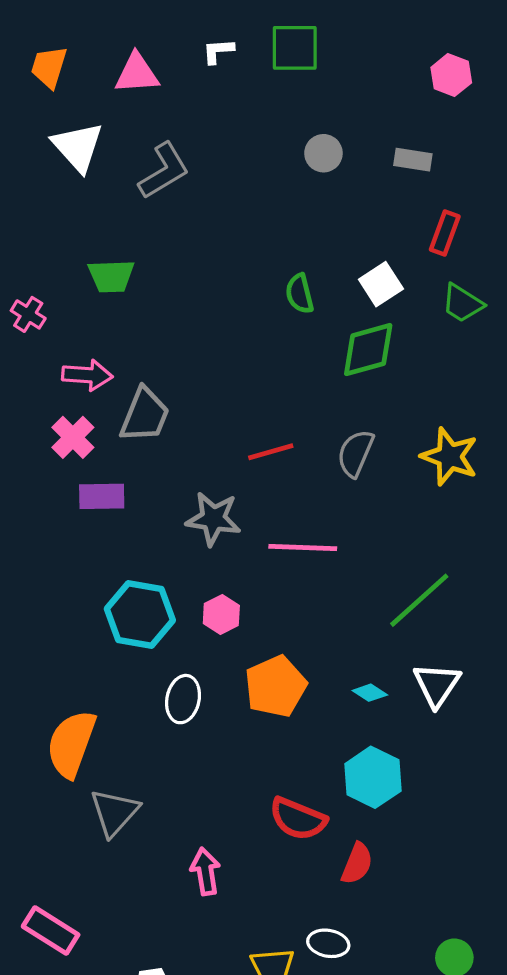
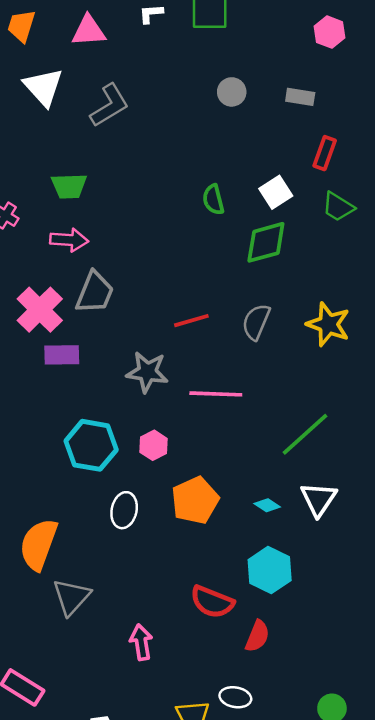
pink arrow: (87, 375) -> (69, 240), moved
pink cross: (73, 437) -> (40, 310), size x1.4

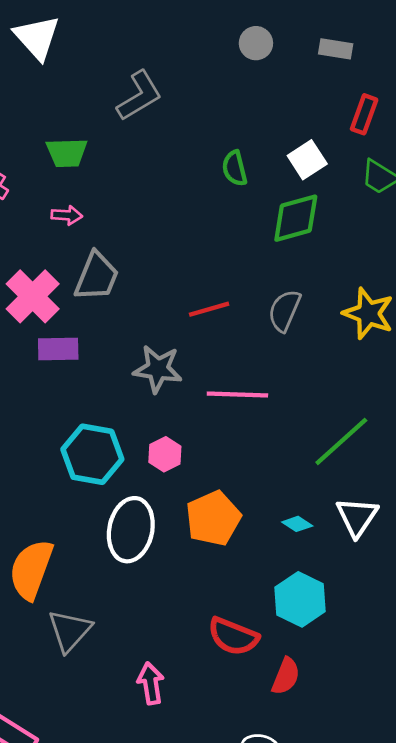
gray L-shape: (109, 105) -> (139, 96), moved
pink arrow: (69, 240) -> (67, 215), size x0.7
white ellipse: (124, 510) -> (131, 530), size x1.5

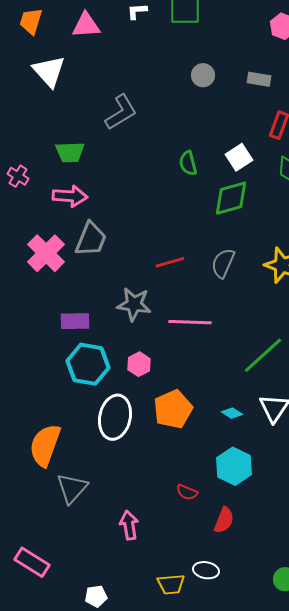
pink arrow: (67, 215) -> (70, 196), size x1.6
purple rectangle: (58, 349) -> (75, 321), moved
red semicircle: (233, 636) -> (187, 492), size x0.6

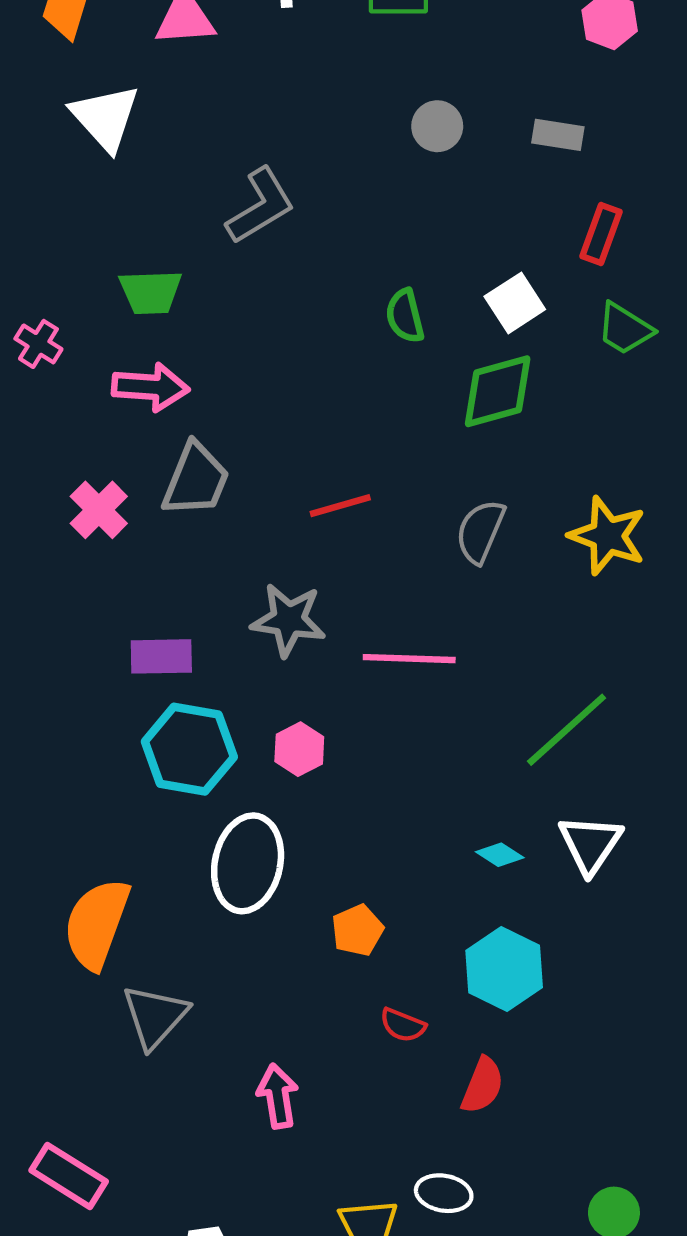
pink cross: (46, 253) -> (99, 510), size x0.7
red line: (170, 262) -> (340, 506), moved
orange pentagon: (173, 409) -> (357, 930), moved, size x0.6

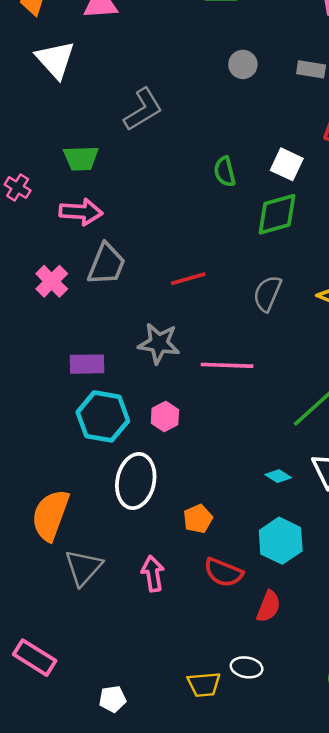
white square: (515, 303) -> (287, 164), turned -32
red semicircle: (403, 1025) -> (223, 572), size x1.5
pink arrow: (278, 1096) -> (153, 574), moved

